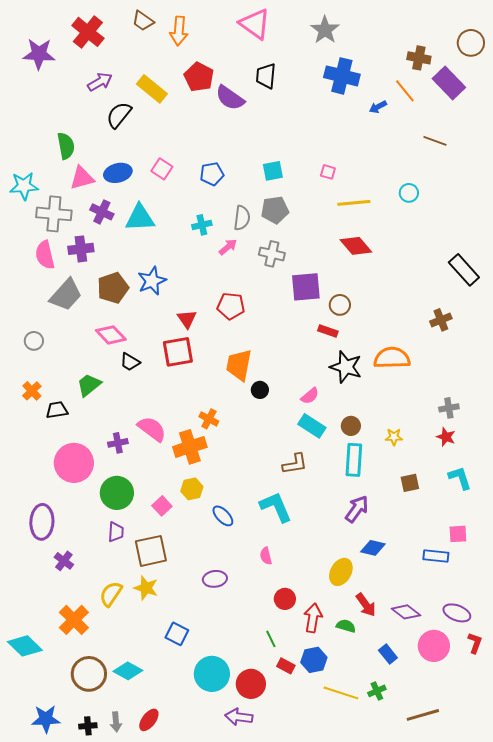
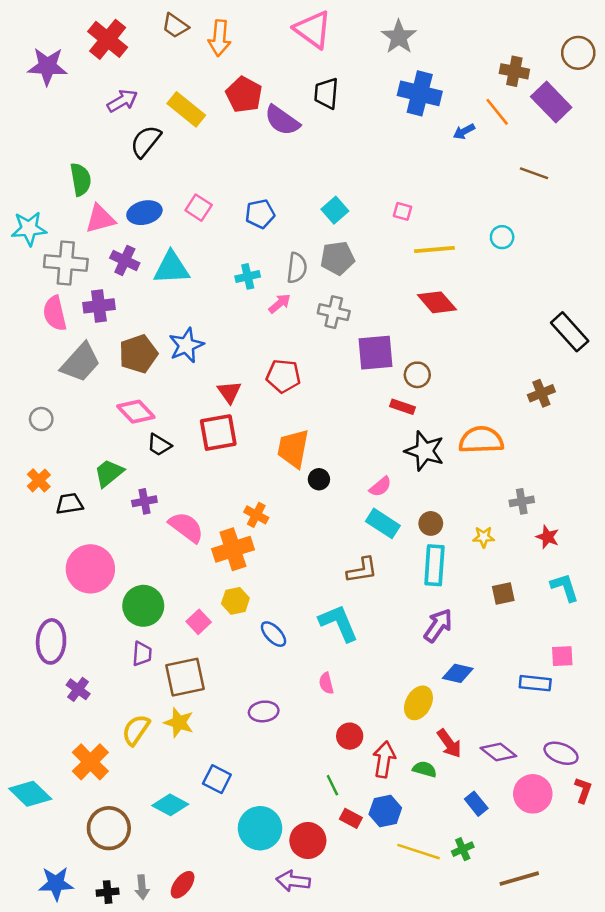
cyan square: (273, 171) -> (335, 210), turned -30
gray cross: (449, 408) -> (522, 501), moved
purple cross: (118, 443) -> (144, 501), moved
cyan diamond: (128, 671) -> (170, 805), moved

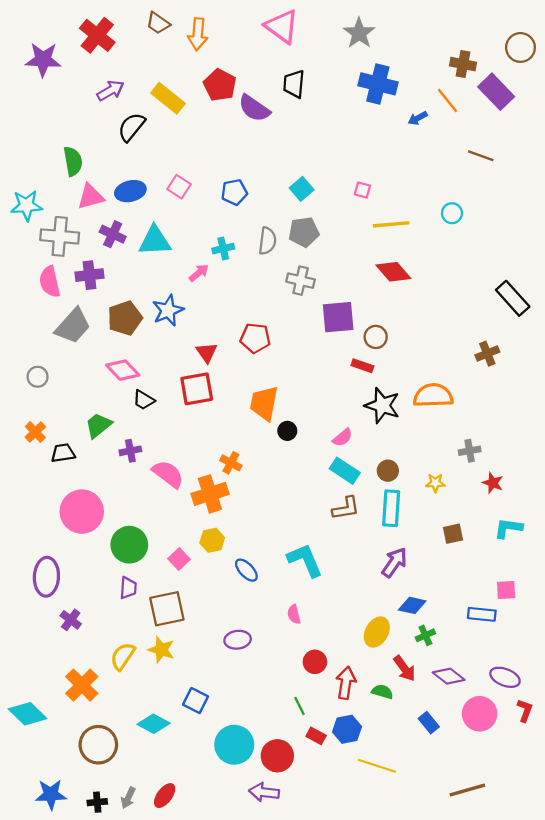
pink arrow: (280, 304) -> (199, 273), moved
brown L-shape: (362, 570) -> (346, 508), moved
cyan L-shape: (565, 587) -> (508, 528), turned -64
green cross: (463, 849) -> (425, 635), moved
gray arrow: (142, 887) -> (128, 798), turned 30

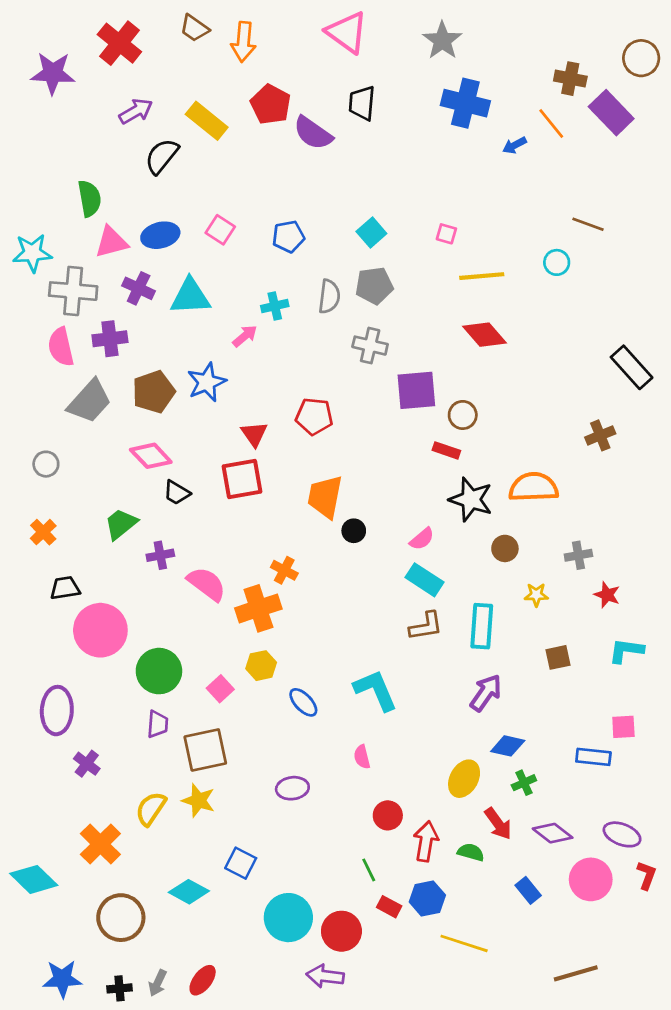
brown line: (481, 156) -> (588, 224), moved
black trapezoid: (63, 453) -> (65, 588), moved
brown circle: (388, 471) -> (505, 548), moved

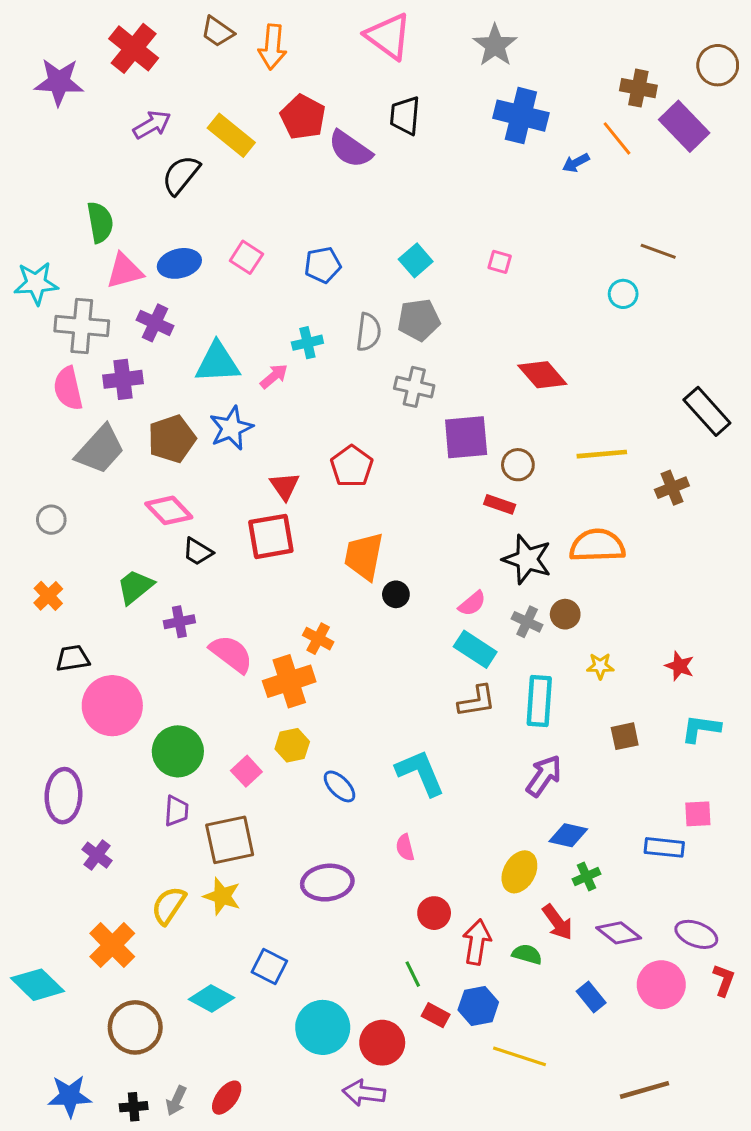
yellow line: (482, 276) -> (602, 454), moved
cyan triangle: (190, 296) -> (218, 363), moved
red pentagon: (314, 416) -> (352, 466), turned 30
gray cross: (578, 555) -> (527, 622), moved, turned 35
purple ellipse: (292, 788) -> (327, 883), size x1.4

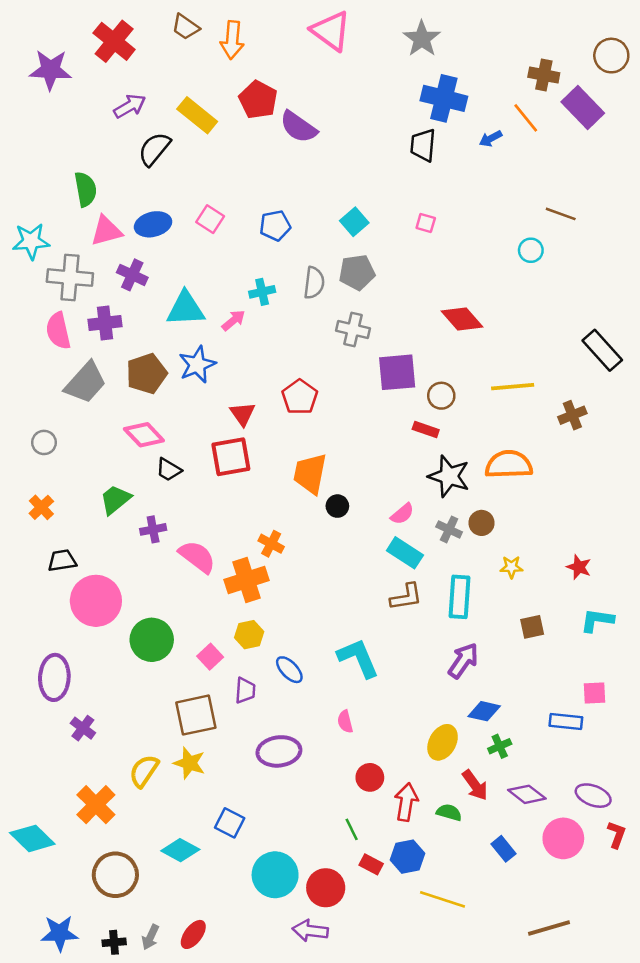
black trapezoid: (405, 116) -> (423, 145), moved
purple trapezoid: (176, 811) -> (245, 690), moved

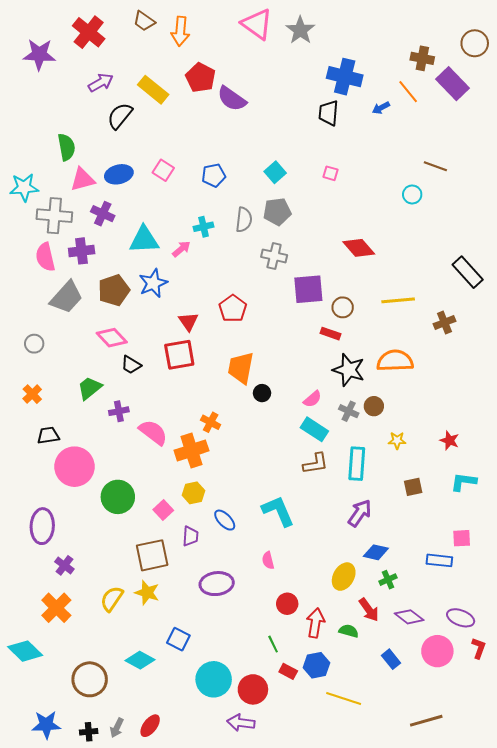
gray star: (422, 39) -> (300, 30), moved
orange cross: (96, 805) -> (56, 608), moved

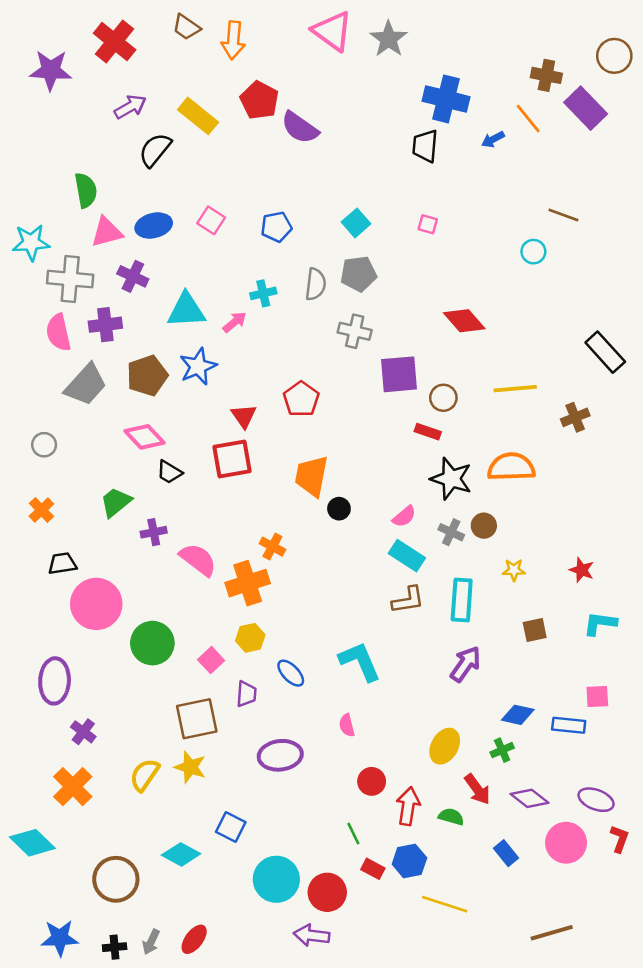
blue diamond: (376, 552) -> (518, 715), moved

